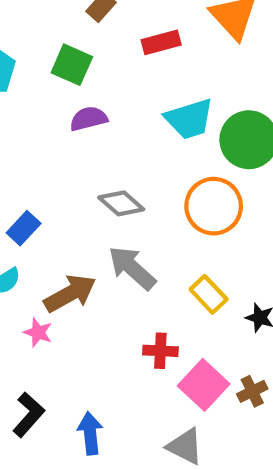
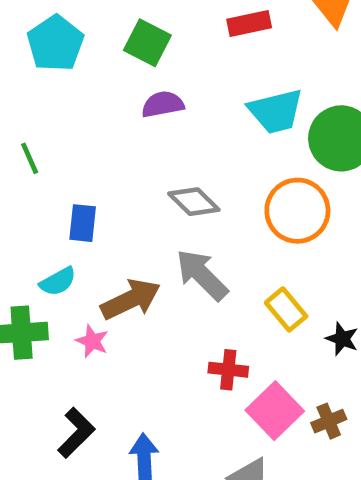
blue rectangle: (24, 228) -> (83, 223), turned -40

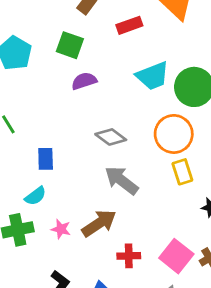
brown arrow: (131, 299) -> (99, 223), moved
yellow rectangle: (286, 309) -> (182, 172), moved, turned 30
red cross: (228, 370) -> (129, 256), moved

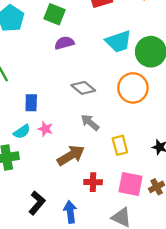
yellow rectangle: (182, 172) -> (120, 145), moved
gray arrow: (121, 180) -> (90, 122), size x0.7
pink star: (61, 229) -> (45, 129), moved
pink square: (176, 256) -> (130, 184), turned -30

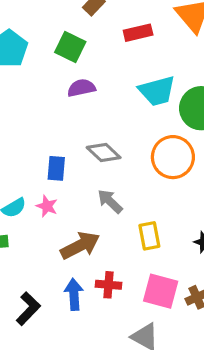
blue rectangle: (31, 103) -> (56, 168), moved
blue arrow: (70, 212) -> (74, 294), moved

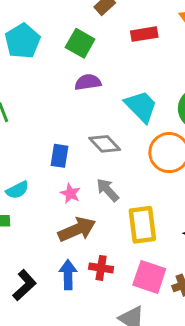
cyan trapezoid: (157, 91) -> (141, 106), moved, turned -123
pink star: (47, 206) -> (70, 193), moved
yellow rectangle: (149, 236) -> (142, 225), size x1.4

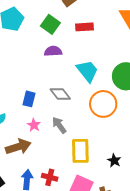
red rectangle: (144, 34) -> (84, 27), moved
brown arrow: (77, 229) -> (18, 147), moved

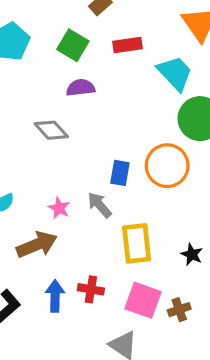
cyan trapezoid: (87, 71) -> (175, 73), moved
gray diamond: (60, 94) -> (51, 130), moved
blue rectangle: (29, 99) -> (120, 173), moved

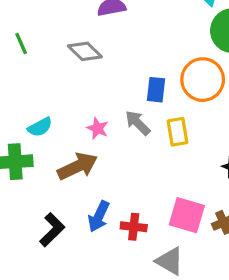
yellow rectangle: (137, 243) -> (177, 132), moved, size x0.7
red cross: (91, 289) -> (134, 227), moved
blue arrow: (55, 296) -> (99, 216), turned -152

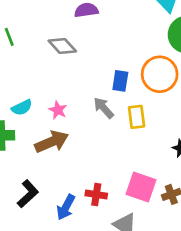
pink star: (98, 128) -> (58, 110), moved
blue arrow: (99, 216) -> (66, 207), moved

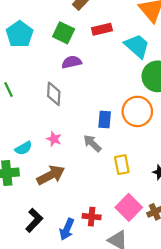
gray diamond: (62, 46) -> (54, 94), turned 50
pink star: (58, 110) -> (54, 139), moved
yellow rectangle: (137, 117) -> (122, 165), moved
pink square: (141, 187) -> (129, 207), turned 30

